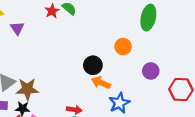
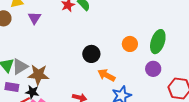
green ellipse: (148, 18) -> (158, 42), moved
black circle: (93, 65) -> (91, 54), moved

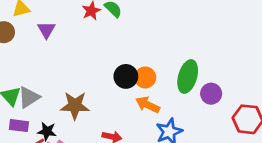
green ellipse: (158, 42) -> (188, 76), moved
orange circle: (130, 44) -> (145, 77), moved
brown star: (38, 75) -> (75, 106), moved

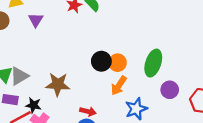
purple circle: (211, 94) -> (170, 90), moved
orange arrow: (148, 105) -> (119, 86), turned -84

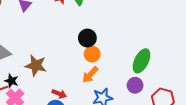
black circle: (101, 61) -> (87, 38), moved
green ellipse: (153, 63) -> (142, 61), moved

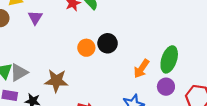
orange circle: (92, 54) -> (86, 48), moved
orange arrow: (90, 75) -> (141, 69), moved

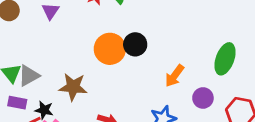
orange circle: (86, 48) -> (110, 49), size x1.5
green ellipse: (169, 59) -> (225, 59), moved

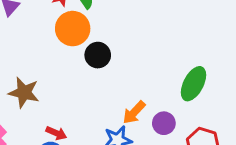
orange circle: (110, 49) -> (73, 29), moved
orange arrow: (175, 76) -> (134, 112), moved

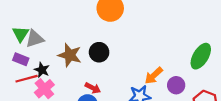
black circle: (98, 55) -> (99, 52), moved

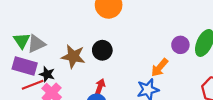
purple rectangle: (21, 59) -> (25, 66), size x1.5
purple circle: (176, 85) -> (180, 45), moved
red arrow: (93, 88) -> (100, 87), turned -91

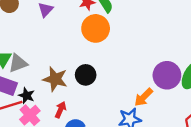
purple circle: (180, 45) -> (167, 75), size x1.5
red arrow: (100, 87) -> (61, 110), moved

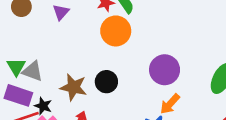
gray triangle: (18, 63) -> (33, 71), turned 42
purple circle: (167, 75) -> (165, 70), moved

